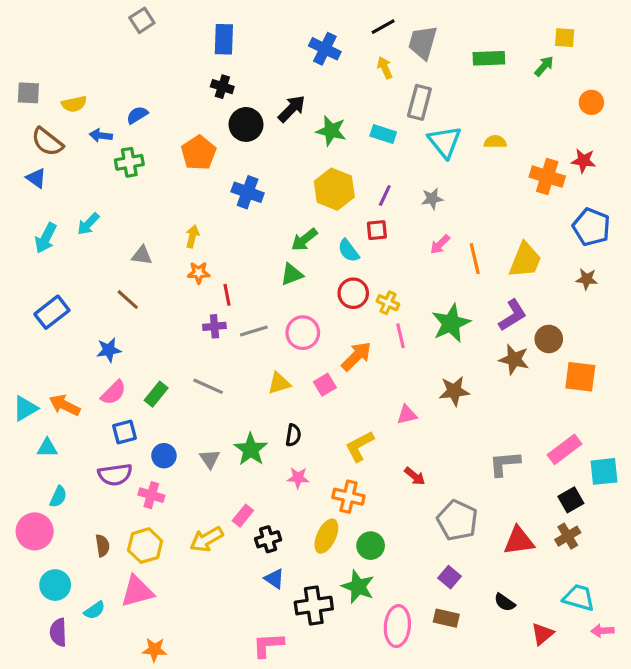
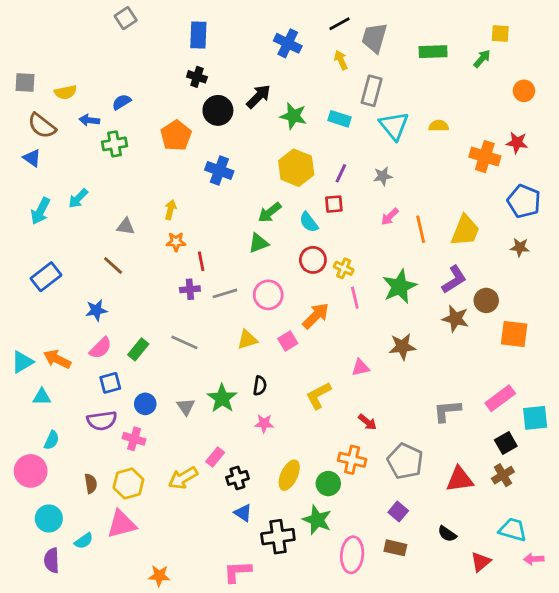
orange cross: (348, 497) -> (352, 460), moved
orange star: (154, 650) -> (159, 576), moved

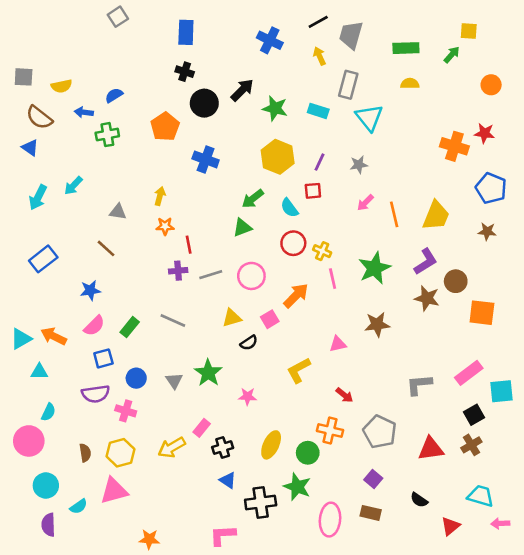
yellow semicircle: (439, 126) -> (410, 83), moved
black semicircle: (260, 386) -> (249, 343), moved, turned 48

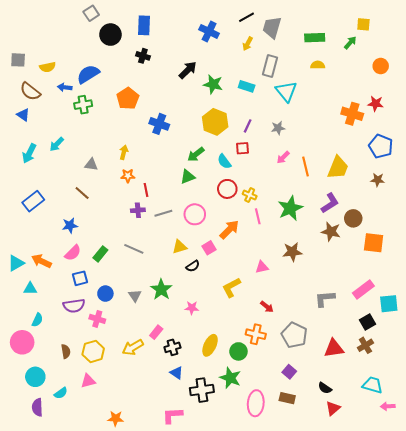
yellow arrow: (320, 56) -> (248, 44), turned -128
blue semicircle: (114, 95) -> (88, 74), size x1.6
black circle: (204, 103) -> (110, 35), moved
pink triangle: (114, 491) -> (88, 381), size x0.7
red triangle: (450, 526) -> (333, 408), moved

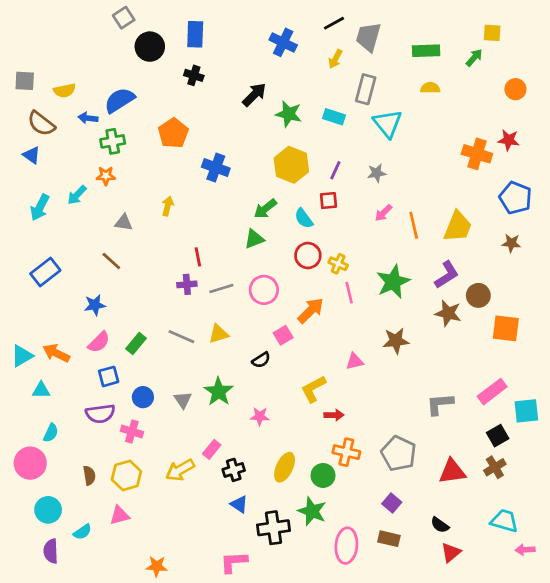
orange star: (128, 176) -> (106, 176), moved
yellow triangle: (180, 247) -> (219, 334), moved
red arrow: (267, 307) -> (334, 415), moved, turned -40

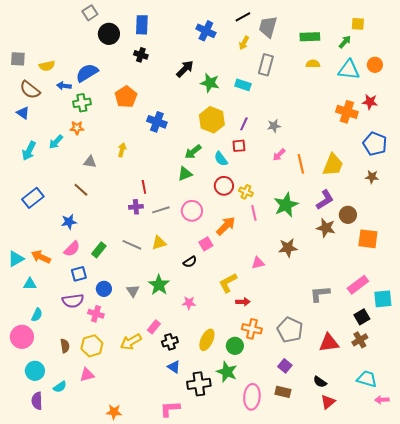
cyan triangle: (388, 124) -> (349, 70), moved, turned -45

